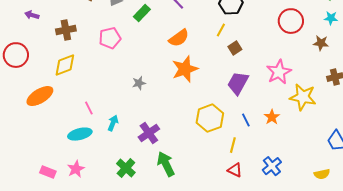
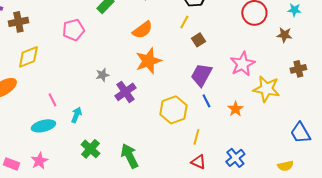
brown cross: (66, 30) -> (18, 22), moved
blue line: (246, 120) -> (206, 101), moved
purple cross: (149, 133) -> (125, 92), moved
green cross: (126, 168) -> (90, 149), moved

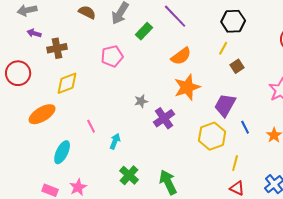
purple trapezoid: (201, 75) -> (225, 105), moved
cyan ellipse: (43, 126) -> (62, 152), moved, turned -50

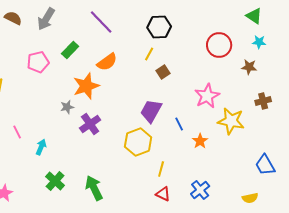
green rectangle: (144, 31) -> (70, 50), moved
orange star: (187, 87) -> (86, 86), moved
blue line: (245, 127) -> (179, 124), moved

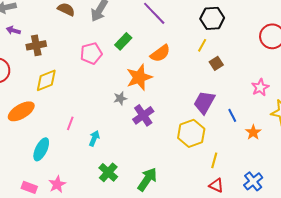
pink star: (207, 96) -> (260, 87), size x0.7
pink line: (17, 132) -> (70, 123), turned 48
green arrow: (94, 188) -> (147, 179), turned 60

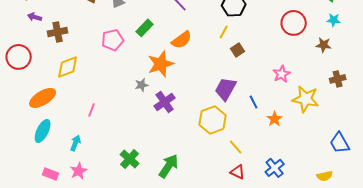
cyan arrow: (94, 138) -> (76, 143), moved
cyan ellipse: (41, 149) -> (43, 131), moved
yellow line: (214, 160) -> (236, 147), turned -56

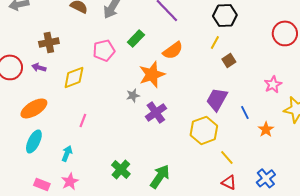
purple arrow: (35, 17) -> (39, 67), moved
yellow diamond: (68, 67) -> (74, 77), moved

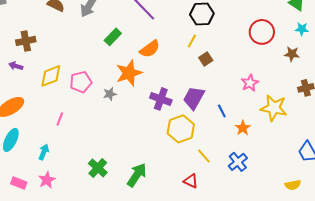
pink pentagon: (104, 50) -> (81, 82), moved
purple cross: (156, 112) -> (161, 99), moved, turned -35
blue cross: (266, 178) -> (238, 162), moved
red triangle: (229, 182) -> (191, 181), moved

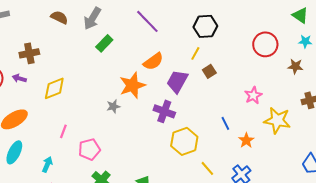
green rectangle: (113, 37) -> (104, 43), moved
pink pentagon: (81, 82) -> (89, 149), moved
purple trapezoid: (194, 98) -> (177, 81), moved

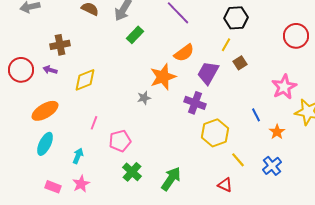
pink star: (253, 95) -> (284, 87), size x1.4

